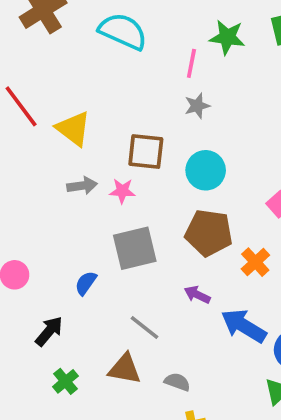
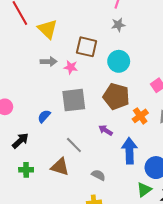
blue arrow: (244, 326) -> (129, 151), turned 50
green cross: (65, 381) -> (26, 170), turned 32
gray semicircle: (177, 382) -> (98, 175), moved

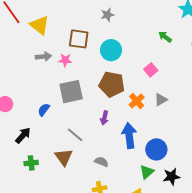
purple arrow: (106, 130) -> (104, 118), turned -104
brown triangle: (60, 167) -> (64, 157), turned 42

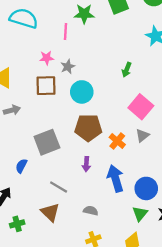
gray star: (107, 15) -> (68, 67), moved
green arrow: (165, 37) -> (127, 70), moved, turned -96
pink star: (65, 60) -> (47, 58), moved
pink square: (151, 70) -> (141, 107), moved, size x1.6

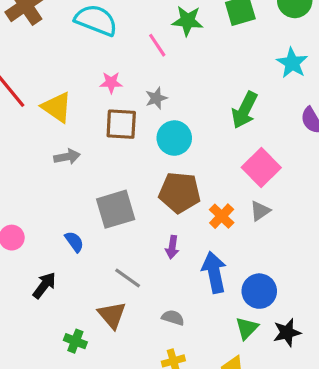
pink line: (65, 32) -> (157, 45), turned -42
pink star: (47, 58) -> (111, 83), moved
green arrow: (127, 70) -> (245, 110), size x1.6
blue semicircle: (21, 166) -> (74, 242), turned 112
green cross: (17, 224) -> (75, 341), moved, turned 32

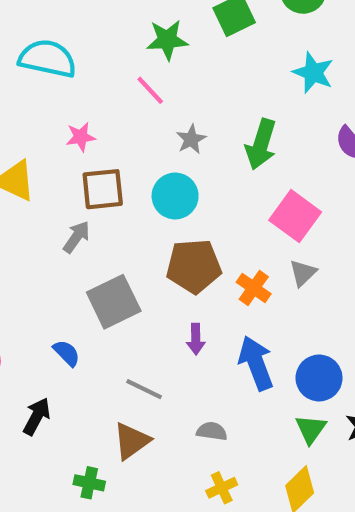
pink line: (157, 45) -> (150, 90), moved
gray star: (156, 98) -> (191, 139), moved
gray arrow: (67, 157) -> (77, 237), moved, turned -35
brown triangle: (112, 315) -> (132, 441), turned 44

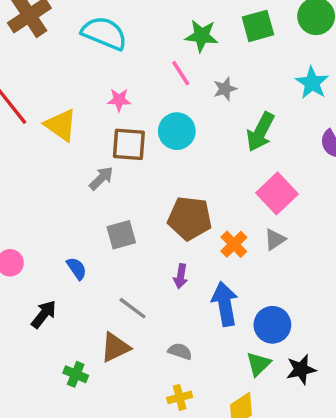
gray star: (191, 139) -> (225, 89), moved
cyan circle: (175, 196) -> (177, 131), moved
gray square: (114, 302) -> (121, 235), size x0.7

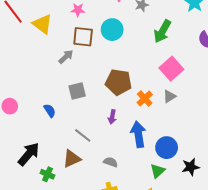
black arrow: (44, 314) -> (29, 154), moved, size x1.4
black star: (301, 369) -> (191, 167), moved

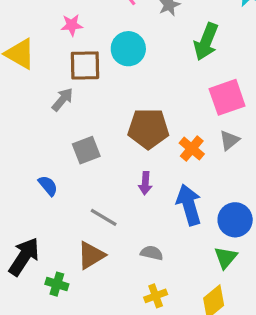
pink square: (171, 69) -> (227, 97), turned 30

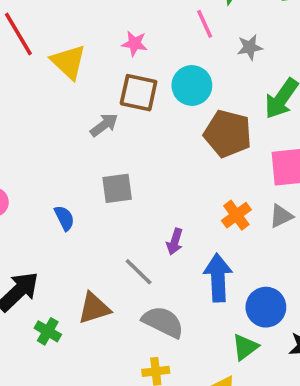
brown pentagon: (148, 128) -> (228, 134), moved
gray line: (104, 217) -> (139, 272), moved
gray semicircle: (152, 253) -> (163, 322), size x1.6

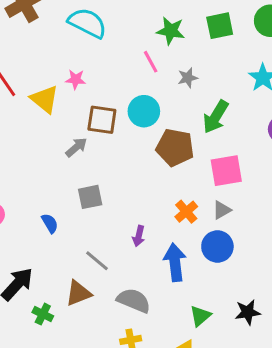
pink star: (135, 44) -> (76, 79), moved
gray line: (139, 272) -> (97, 261), moved
blue circle: (266, 307) -> (217, 246), moved

